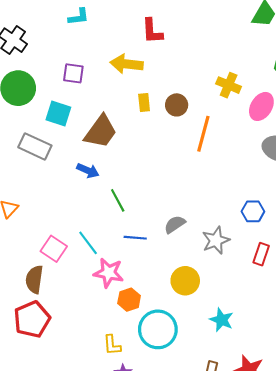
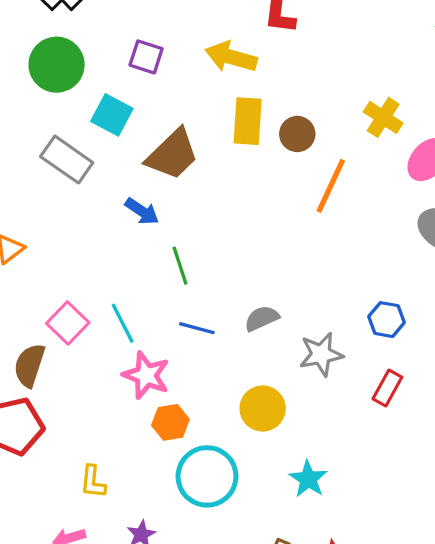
yellow rectangle: (144, 102) -> (248, 121), size x1.6
yellow L-shape: (112, 345) -> (93, 482), moved

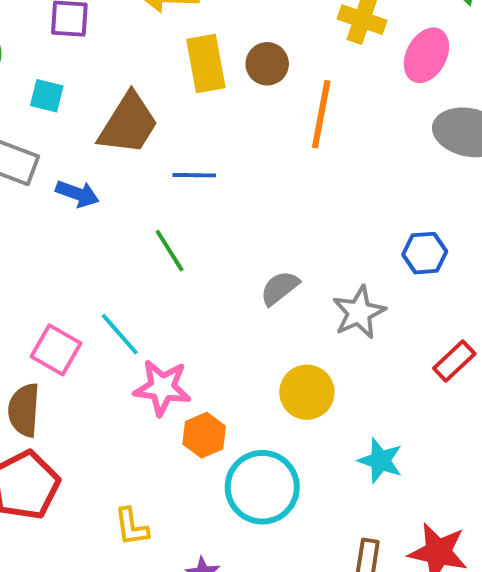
cyan square: (112, 115) -> (47, 96), size x0.7
blue arrow: (142, 211) -> (77, 194), moved
blue line: (197, 328) -> (194, 175), moved
red rectangle: (387, 388) -> (454, 361), moved, turned 32

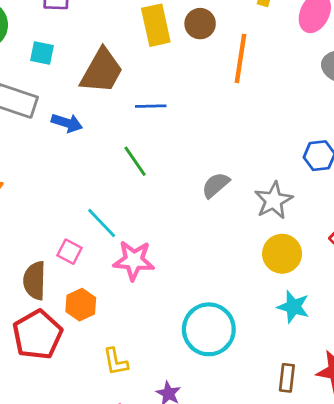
pink square: (56, 350) -> (70, 252), moved, size x0.7
yellow circle: (307, 392) -> (282, 254), moved
orange hexagon: (204, 435) -> (81, 305), moved

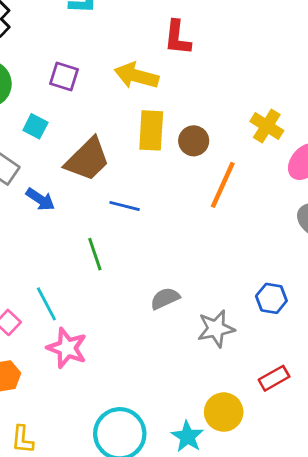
yellow circle: (282, 254) -> (224, 412), moved
cyan star: (293, 307) -> (187, 437), moved

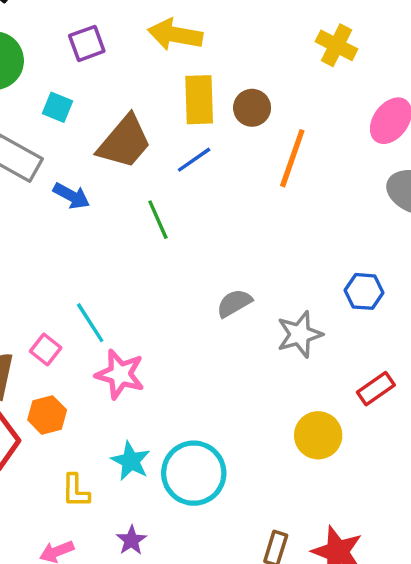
purple square: (64, 77) -> (87, 43), turned -32
yellow cross: (267, 126) -> (336, 45), moved
blue line: (125, 206) -> (194, 160), moved, turned -44
green line: (95, 254) -> (158, 220), moved
cyan star: (187, 437) -> (131, 461), moved

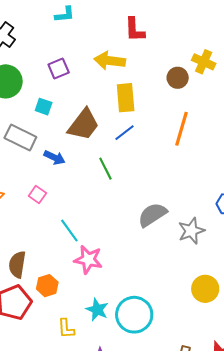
brown circle: (252, 108) -> (178, 78), moved
gray semicircle: (234, 303) -> (152, 215), size x1.4
pink square: (46, 349) -> (37, 195), moved

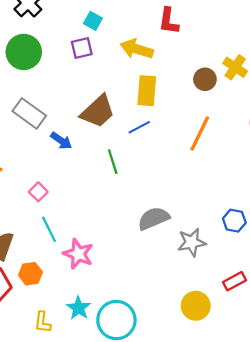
cyan square: (44, 107) -> (93, 21), moved
pink square: (37, 195) -> (38, 192), moved
cyan line: (69, 231) -> (49, 229), moved

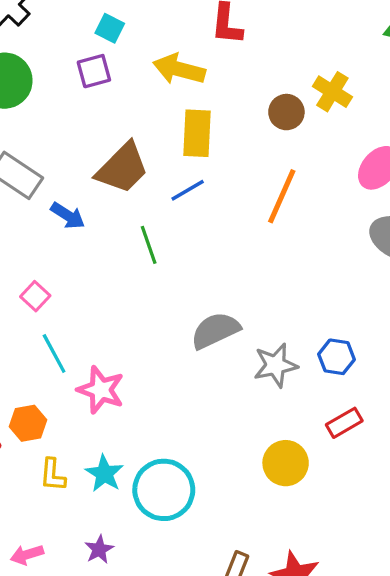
blue hexagon: (234, 221) -> (337, 357), moved
yellow L-shape: (43, 322) -> (53, 475), moved

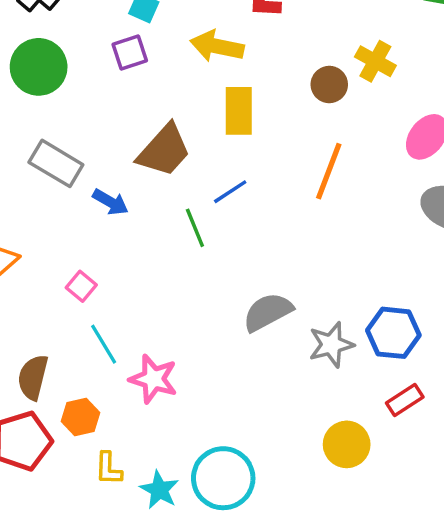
blue line: (188, 190) -> (230, 192), moved
blue hexagon: (337, 357) -> (393, 333), size x1.4
cyan star: (104, 474) -> (159, 490), moved

